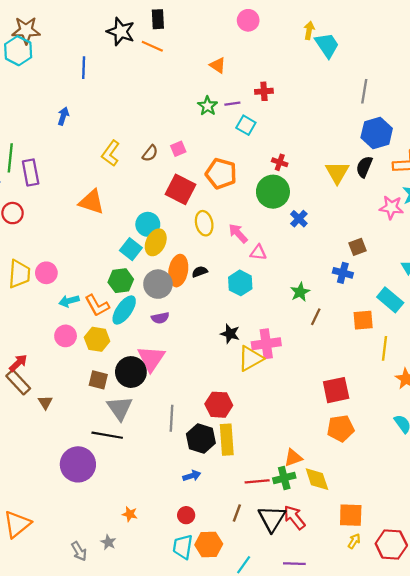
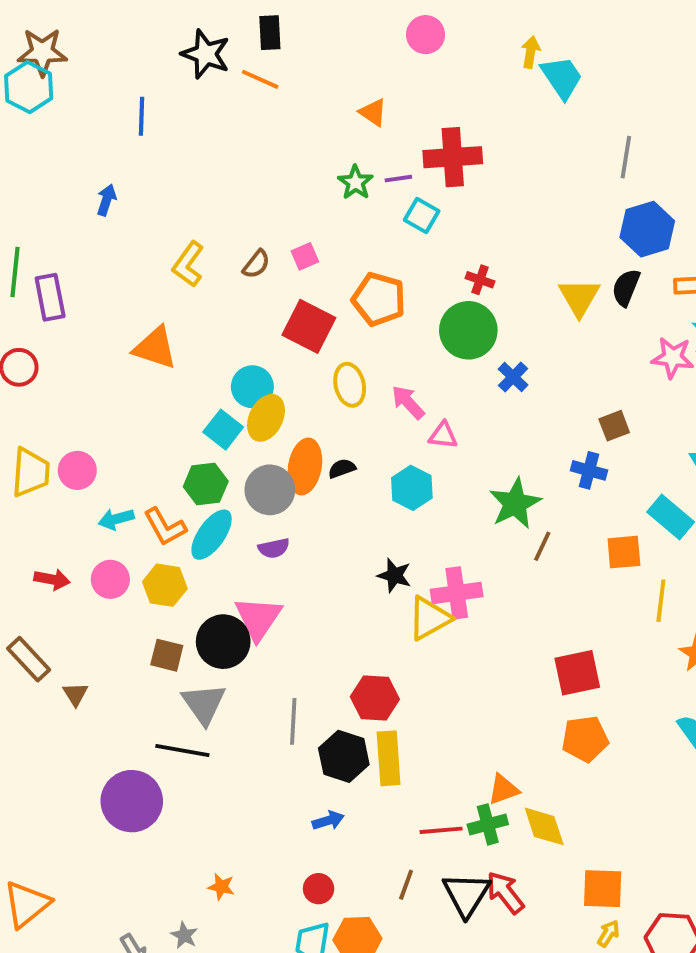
red cross: (264, 91) -> (453, 157), size x1.8
green star: (300, 292) -> (515, 503), size x1.5
red arrow: (18, 363) -> (52, 579), moved, turned 54

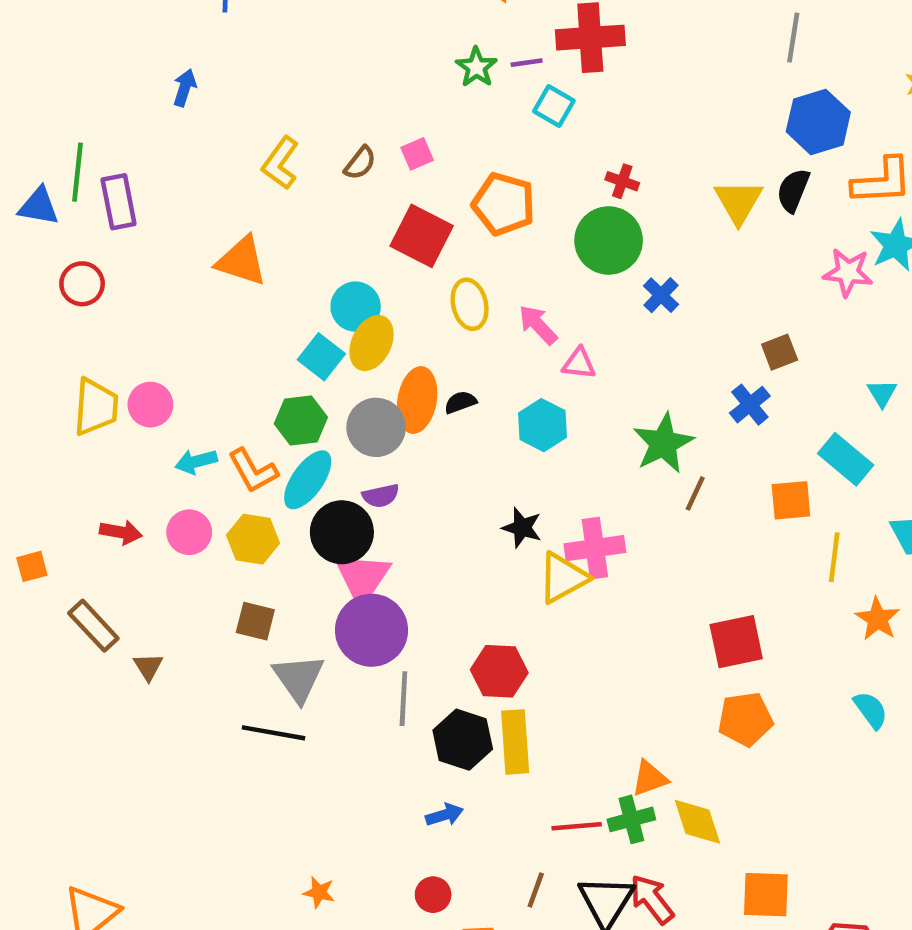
blue cross: (589, 470) -> (750, 405), turned 36
black circle: (223, 642) -> (342, 532), moved
purple circle: (132, 801) -> (372, 630), moved

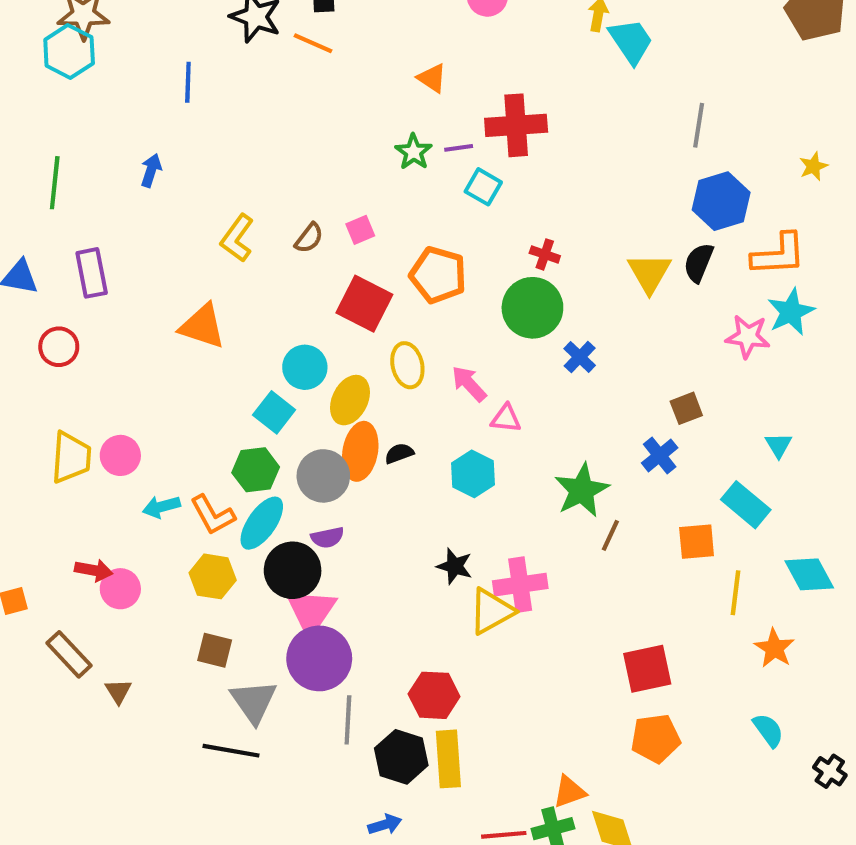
green line: (77, 172) -> (55, 183), moved
yellow ellipse: (372, 343) -> (350, 400), moved
pink circle: (189, 532) -> (120, 589), moved

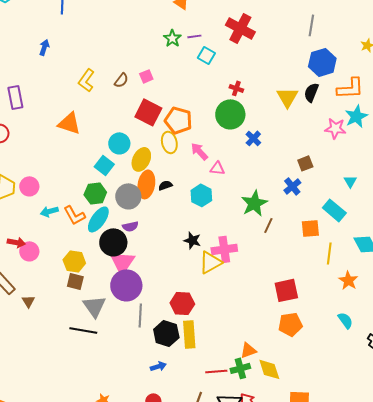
red cross: (516, 125) -> (240, 28), moved, turned 32
orange pentagon: (438, 275) -> (178, 120), moved
yellow hexagon: (213, 576) -> (74, 261), moved

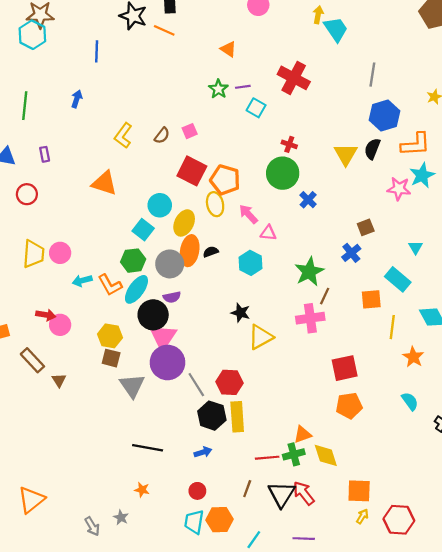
purple rectangle: (15, 97) -> (45, 154), size x0.6
pink cross: (224, 249) -> (310, 318), moved
gray line: (140, 315) -> (196, 385), moved, turned -35
black line: (83, 330) -> (148, 448), moved

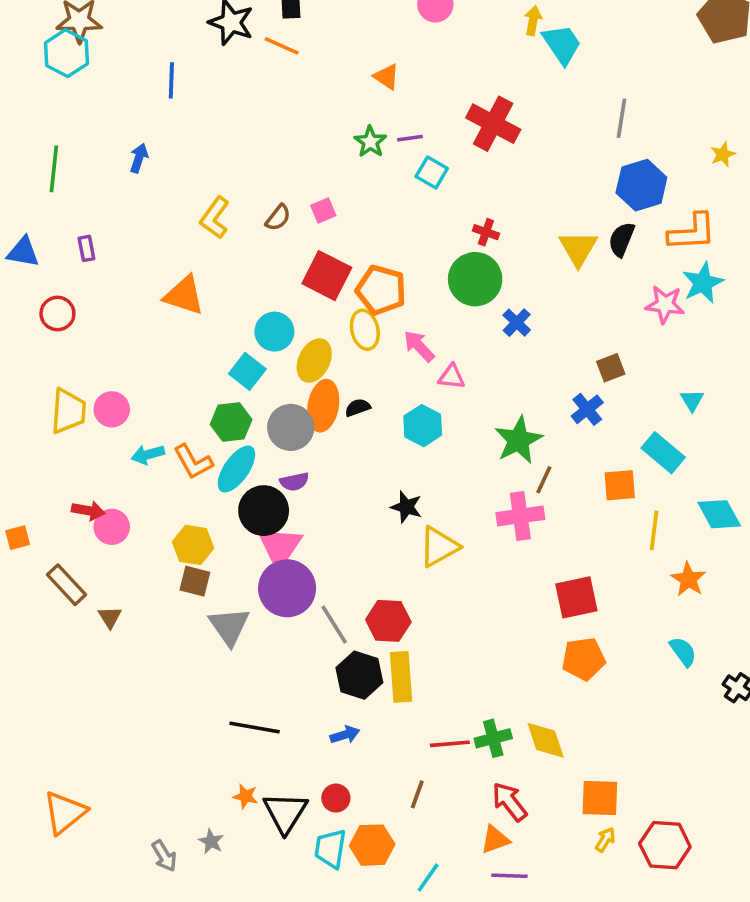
orange triangle: (303, 434) -> (495, 840), moved
black triangle: (282, 494) -> (285, 812), moved

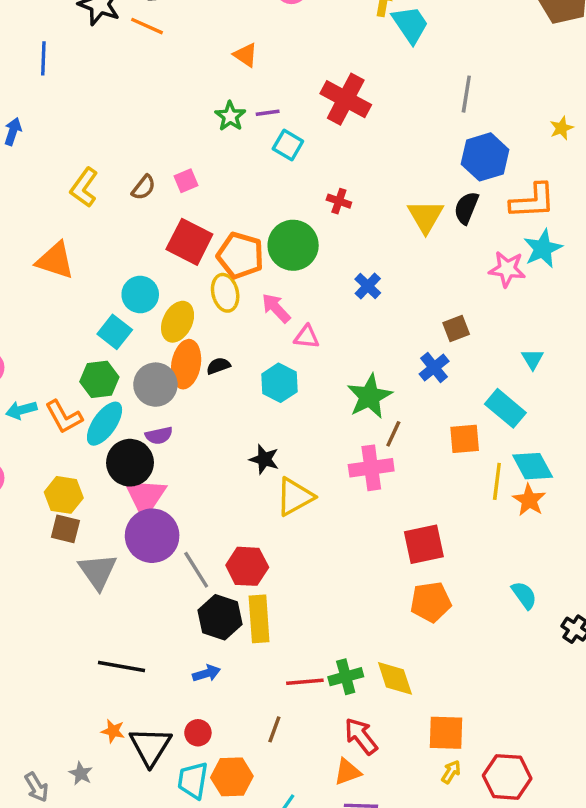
green circle: (475, 279) -> (293, 245), moved
cyan diamond: (719, 514) -> (533, 466), moved
orange star: (688, 579) -> (529, 500), moved

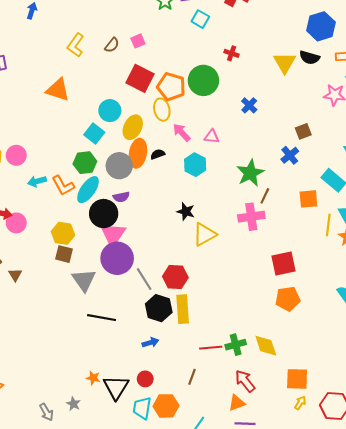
black semicircle: (466, 208) -> (310, 58), turned -96
pink arrow: (276, 308) -> (182, 132), moved
black line: (121, 667) -> (102, 318), moved

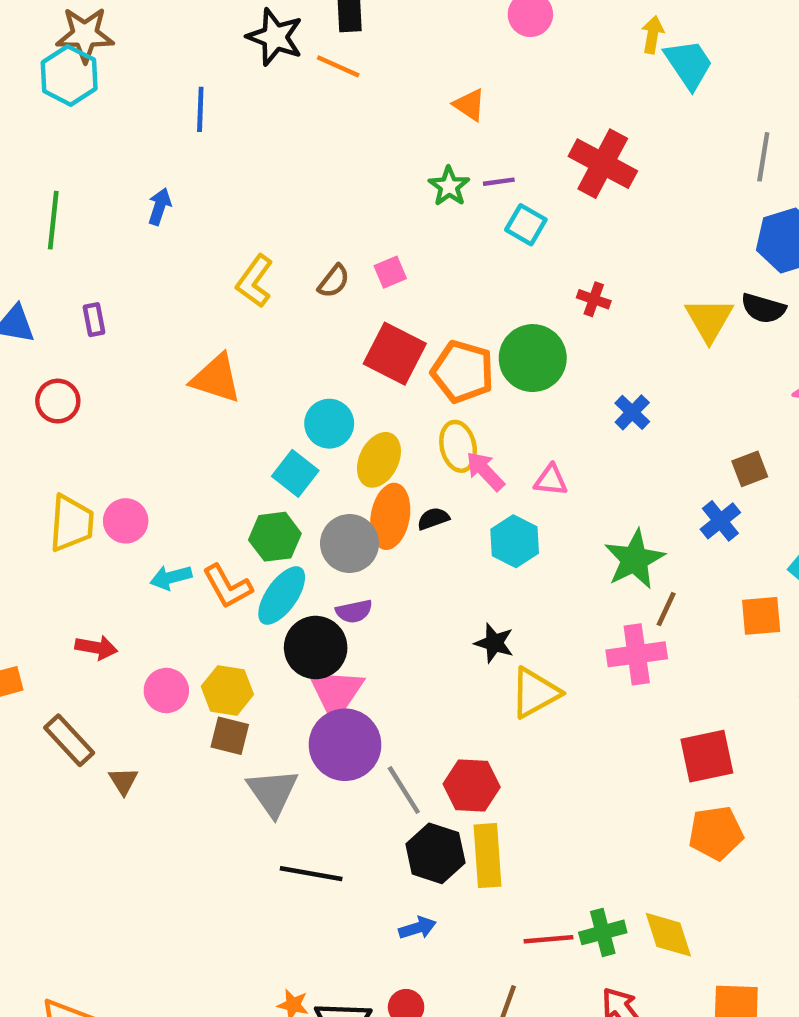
yellow ellipse: (162, 110) -> (458, 446), moved
pink circle: (16, 223) -> (166, 690), moved

